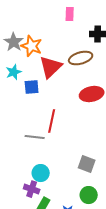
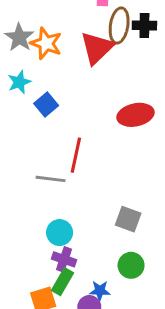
brown ellipse: (81, 58) -> (119, 25), moved, turned -65
red triangle: (51, 67) -> (97, 48), moved
blue square: (32, 87) -> (46, 104), turned -35
purple cross: (32, 189) -> (64, 259), moved

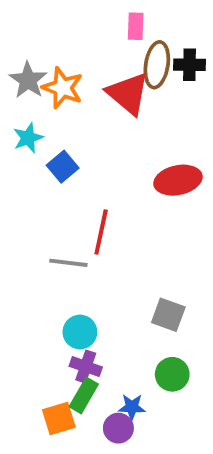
red triangle: (97, 48) -> (128, 94), turned -36

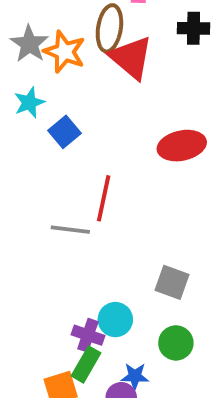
brown ellipse: (157, 65) -> (109, 28), moved
cyan circle: (80, 332) -> (115, 320), moved

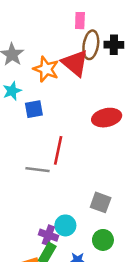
brown ellipse: (109, 28) -> (91, 45), moved
orange star: (64, 52) -> (46, 69), moved
blue square: (64, 132) -> (34, 109), turned 30

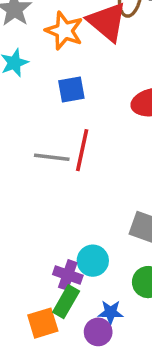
blue square: (34, 109) -> (71, 90), moved
gray line: (38, 170) -> (52, 157), moved

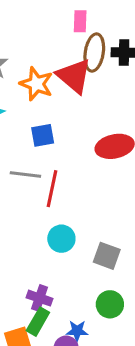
gray line: (52, 157) -> (25, 175), moved
cyan circle: (93, 261) -> (61, 239), moved

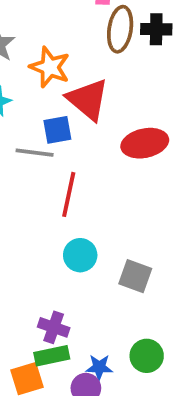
red triangle: (74, 76) -> (88, 99), moved
gray line: (25, 175) -> (35, 153), moved
green circle: (110, 304) -> (147, 356), moved
green rectangle: (38, 322) -> (52, 356), turned 48

